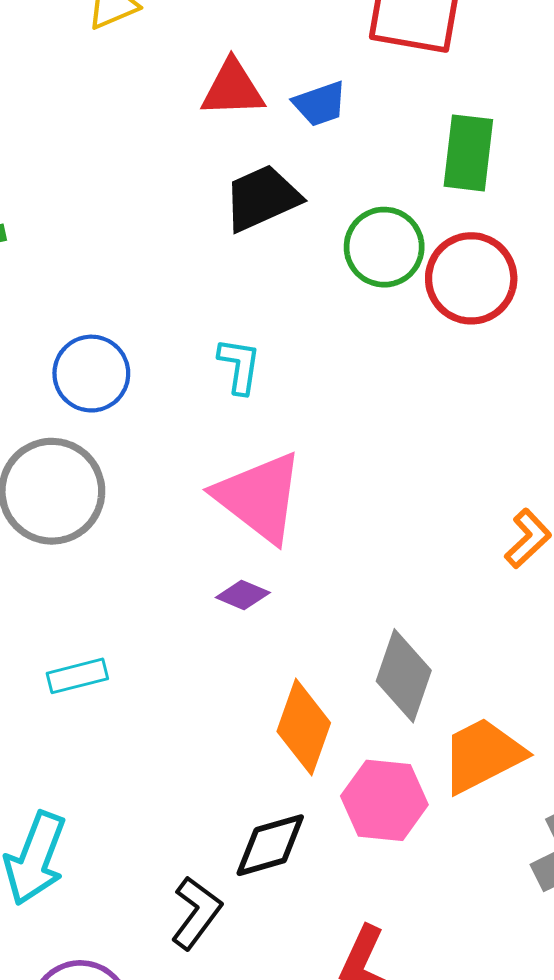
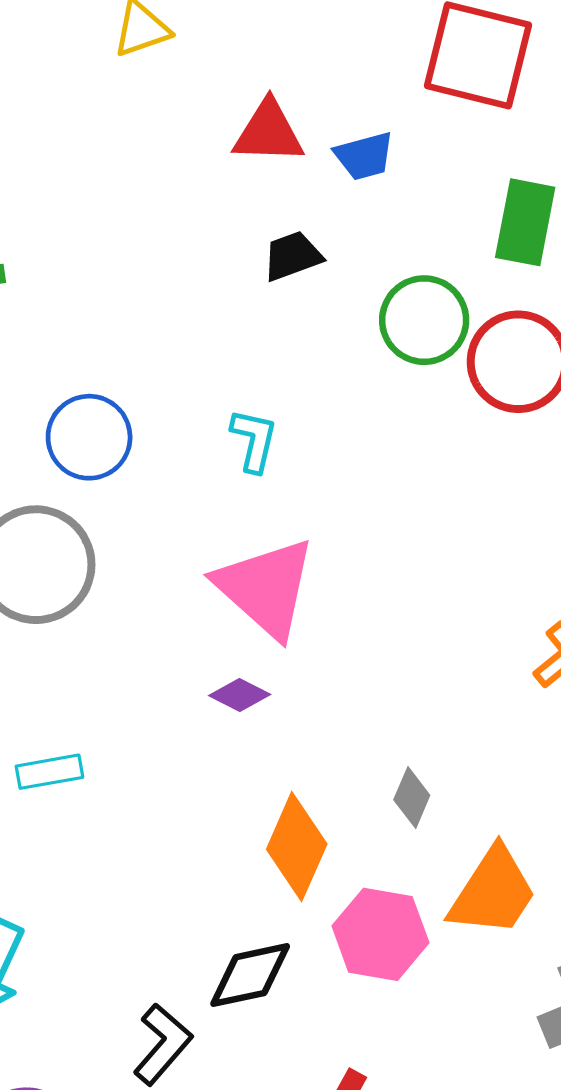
black trapezoid: (262, 198) -> (292, 256), size x0.7
gray diamond: (404, 676) -> (412, 798), size x0.6
orange trapezoid: (483, 755) -> (493, 892), turned 146

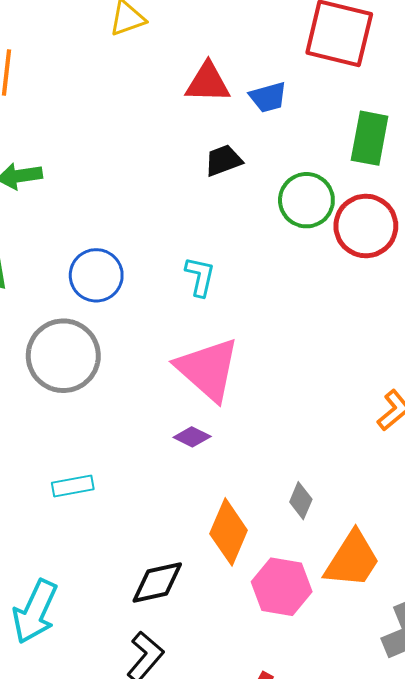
black diamond: (250, 975) -> (157, 582), moved

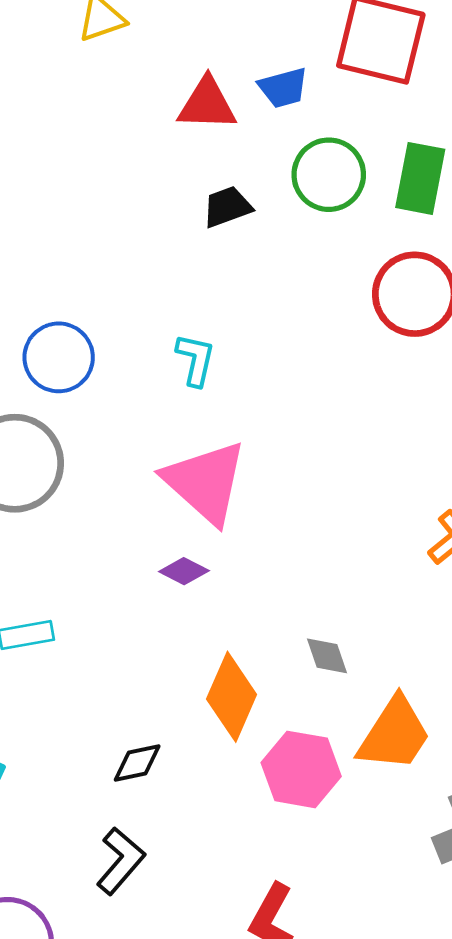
blue trapezoid: (268, 97) -> (283, 88), moved
green circle: (306, 200) -> (329, 175), moved
gray diamond: (301, 501) -> (327, 656), turned -42
black diamond: (157, 582) -> (137, 763), size x0.7

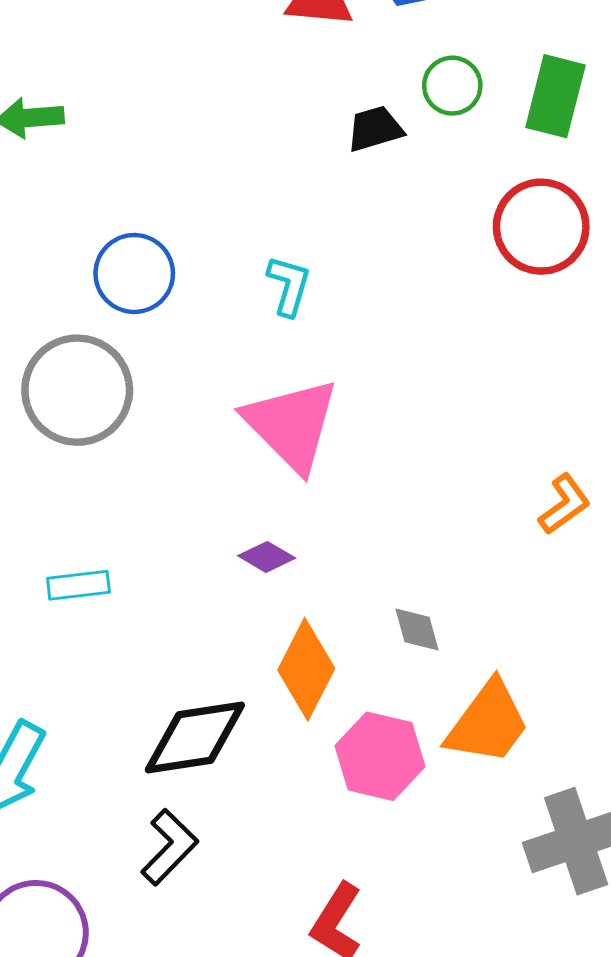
green circle: (329, 175) -> (452, 86), size x0.7
black trapezoid: (227, 207) -> (375, 129), moved
purple diamond: (184, 571) -> (267, 557), moved
black diamond: (137, 763) -> (195, 737), size x1.8

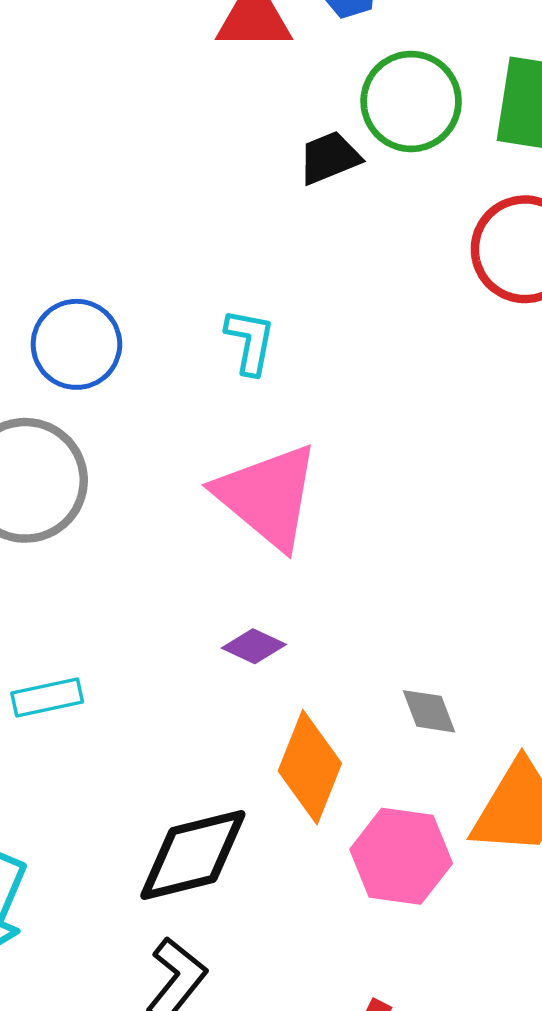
green circle: (452, 86) -> (411, 101), size x1.5

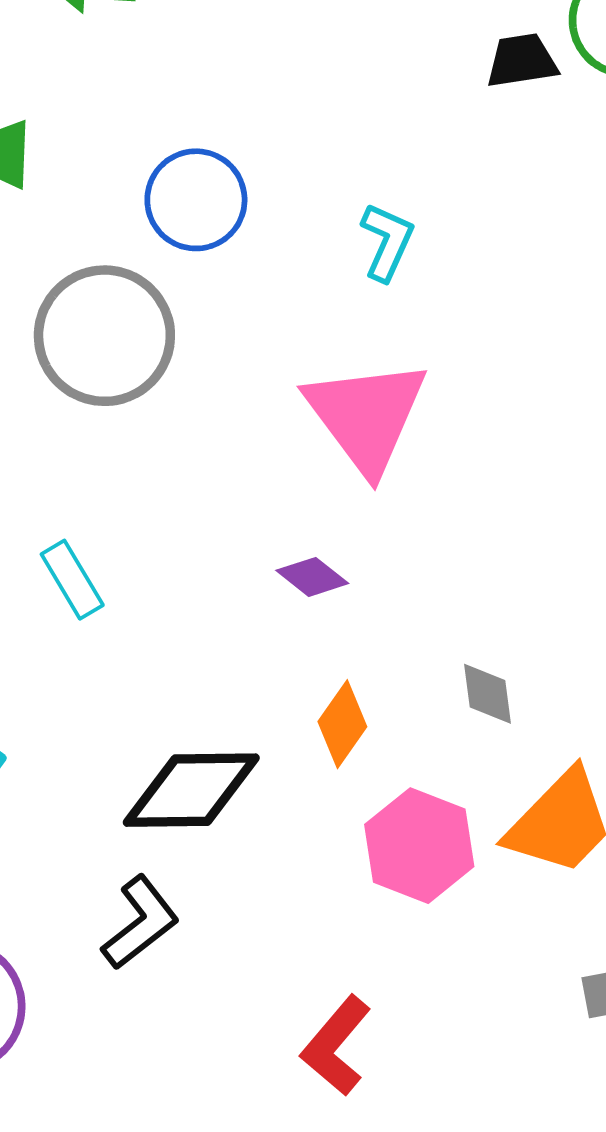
cyan rectangle: (47, 698) -> (72, 580), turned 58
orange diamond: (310, 767) -> (342, 724), size x0.7

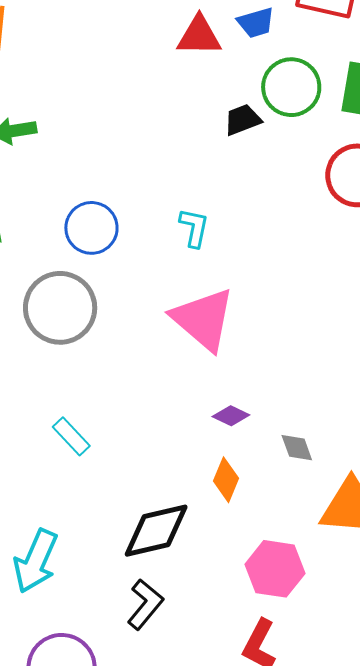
purple diamond: (312, 577) -> (231, 416), moved
pink hexagon: (419, 846) -> (275, 569), moved

